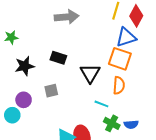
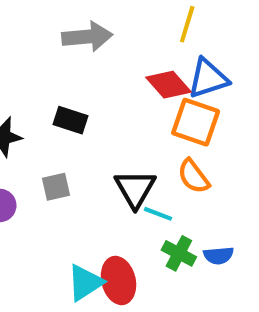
red diamond: (136, 16) -> (168, 85), moved, turned -70
black triangle: (90, 73) -> (135, 189), moved
orange semicircle: (119, 85) -> (193, 176), turned 138

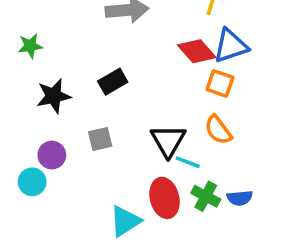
black rectangle: (71, 120) -> (113, 82), turned -48
orange square: (196, 122) -> (220, 83), size x0.7
red ellipse: (118, 281) -> (165, 198), moved

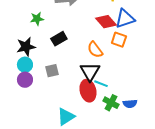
green star: (30, 46) -> (37, 19), moved
orange semicircle: (218, 130) -> (95, 50), moved
cyan circle: (32, 182) -> (25, 65), moved
red ellipse: (165, 198) -> (88, 91), moved

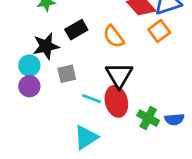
orange square: (119, 40) -> (159, 31), turned 35
black star: (26, 47) -> (46, 46), moved
orange semicircle: (95, 50) -> (114, 37), moved
cyan line: (101, 84) -> (92, 99), moved

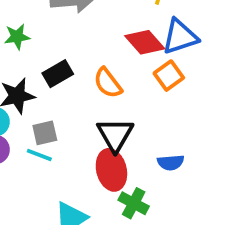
cyan line: (92, 99) -> (39, 155), moved
green cross: (148, 118) -> (134, 203), moved
blue semicircle: (174, 119) -> (171, 162), moved

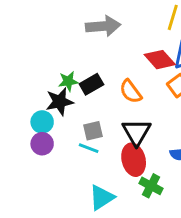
green star: (17, 37) -> (68, 81), moved
gray square: (45, 133) -> (93, 131), moved
cyan line: (39, 155) -> (89, 148), moved

